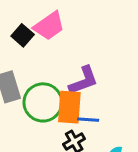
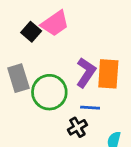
purple L-shape: (83, 81) -> (86, 73), turned -36
orange rectangle: (69, 107) -> (108, 74), moved

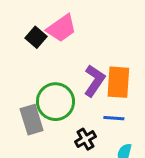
gray rectangle: (18, 78) -> (32, 120), moved
blue line: (90, 108) -> (114, 118), moved

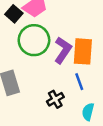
green circle: (55, 102) -> (34, 40), moved
blue line: (114, 118) -> (79, 82), turned 66

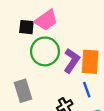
black square: (14, 14) -> (26, 27), turned -35

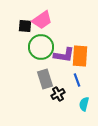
purple L-shape: (72, 61) -> (64, 55), turned 65
gray rectangle: (23, 91) -> (45, 79), moved

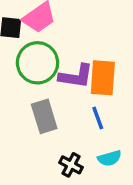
black cross: (58, 94) -> (71, 165), moved, turned -32
cyan semicircle: (84, 104) -> (109, 158), turned -120

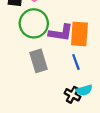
black cross: (71, 165) -> (72, 95), moved

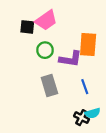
green circle: (34, 23) -> (45, 50), size x0.6
orange rectangle: (79, 34) -> (88, 45), moved

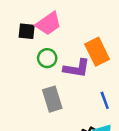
orange rectangle: (88, 45) -> (97, 52), turned -30
blue line: (85, 87) -> (105, 100), moved

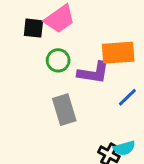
orange rectangle: (97, 52) -> (118, 53), turned -68
blue line: (105, 100) -> (127, 97), moved, turned 66

